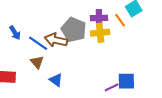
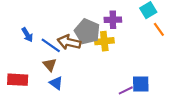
orange line: (120, 20) -> (159, 29), moved
yellow cross: (100, 33) -> (104, 41), moved
blue triangle: (56, 80) -> (56, 83), moved

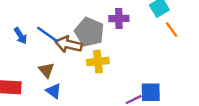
yellow cross: (104, 41) -> (98, 62), moved
blue line: (51, 45) -> (48, 34), moved

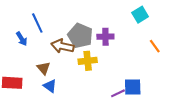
purple cross: (119, 19) -> (105, 37), moved
orange line: (172, 30) -> (155, 46), moved
blue line: (48, 34) -> (37, 23), moved, turned 30

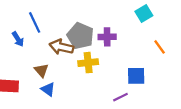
blue square: (133, 87) -> (136, 76), moved

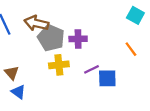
cyan square: (144, 13) -> (135, 15), moved, turned -30
brown arrow: (61, 47) -> (36, 23), moved
purple line: (120, 97) -> (92, 69), moved

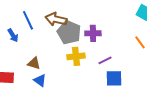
brown triangle: (12, 73) -> (34, 63), turned -32
blue square: (107, 78) -> (114, 78), moved

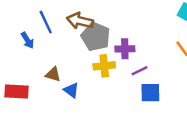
purple cross: (93, 33) -> (125, 49), moved
blue triangle: (40, 80) -> (71, 90), moved

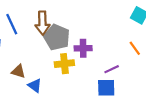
brown arrow: (80, 21) -> (42, 23), turned -105
purple line: (139, 71) -> (112, 69), moved

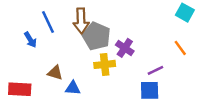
purple cross: (83, 48) -> (125, 48), turned 35
blue triangle: (35, 86) -> (73, 88), turned -32

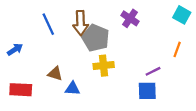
blue arrow: (30, 40) -> (15, 49), moved, turned -91
purple cross: (125, 48) -> (130, 18), moved
orange line: (180, 48) -> (177, 49), turned 56

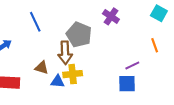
brown arrow: (81, 23) -> (65, 53), moved
orange line: (177, 49) -> (155, 45), turned -40
yellow cross: (104, 66) -> (73, 74), moved

